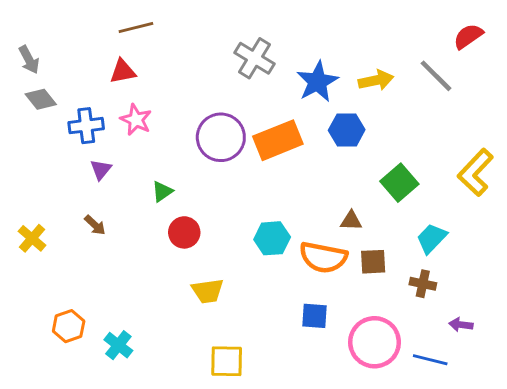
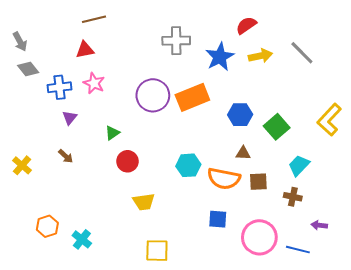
red semicircle: (468, 36) -> (246, 25), moved
gray cross: (254, 58) -> (176, 41), turned -32
blue hexagon: (347, 130) -> (240, 115), moved

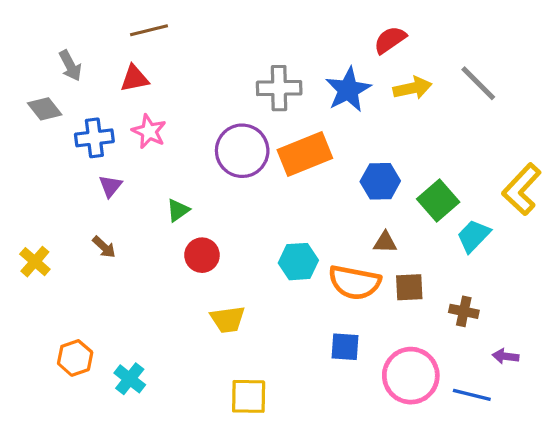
gray cross: (176, 41) -> (279, 88), moved
gray arrow: (20, 42) -> (70, 66), moved
cyan trapezoid: (299, 165) -> (473, 236), moved

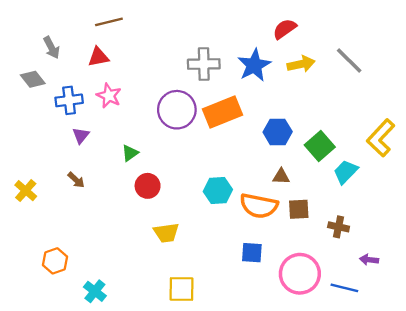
cyan cross: (130, 379) -> (95, 291), moved

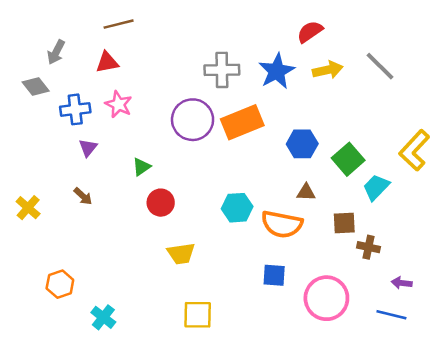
gray arrow: (51, 48) -> (56, 52), turned 55
brown square: (299, 209) -> (344, 223), moved
blue line: (344, 288) -> (391, 315), moved

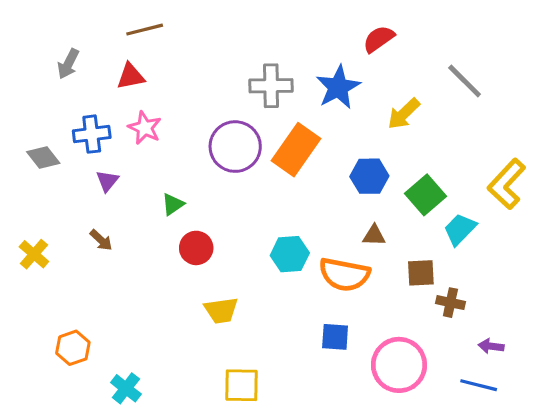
yellow arrow: (328, 70) -> (404, 114), moved, turned 148
gray diamond: (36, 87) -> (43, 157), moved
orange rectangle: (242, 122) -> (296, 150), turned -33

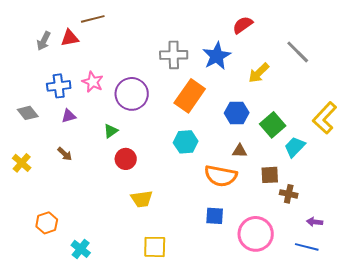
red triangle: (131, 76) -> (70, 38), moved
purple circle: (235, 147) -> (132, 94), moved
gray diamond: (43, 157) -> (28, 113), moved
purple triangle: (107, 181) -> (69, 116), turned 35
cyan hexagon: (290, 254) -> (186, 142), moved

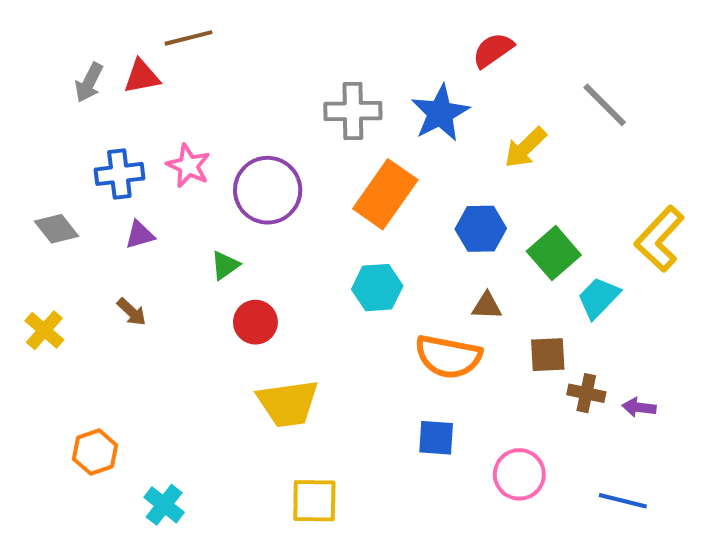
yellow trapezoid: (142, 199) -> (288, 403), size x1.4
purple arrow: (315, 222) -> (639, 407), moved
pink circle: (256, 234) -> (519, 474), size x0.7

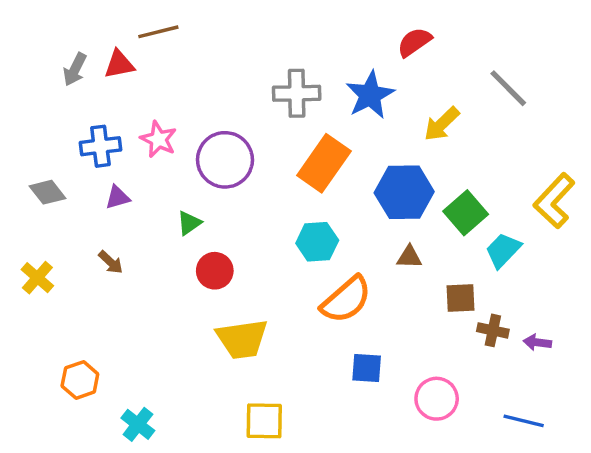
blue hexagon: (481, 229) -> (404, 192), size x1.4
orange semicircle: (448, 357) -> (346, 300), moved, turned -52

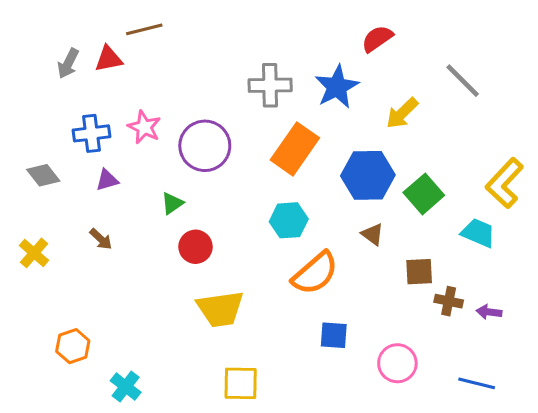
cyan trapezoid: (503, 250) -> (478, 233), moved, turned 69
brown triangle: (409, 257) -> (373, 234), turned 35

